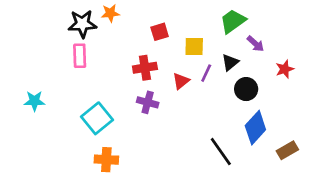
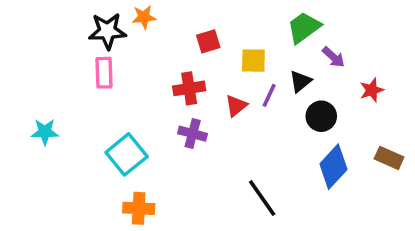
brown rectangle: (287, 150) -> (389, 158), moved, turned 54
black line: (221, 152) -> (262, 198), moved

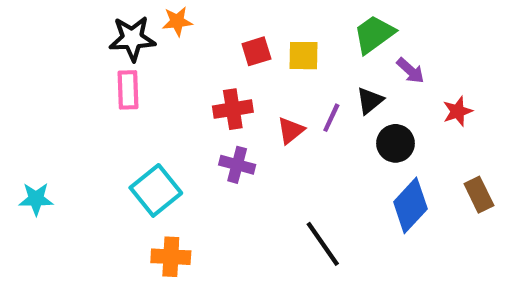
yellow square: (253, 61) -> (303, 56), moved
cyan star: (45, 132) -> (36, 199), moved
brown rectangle: (389, 158) -> (479, 195), turned 40

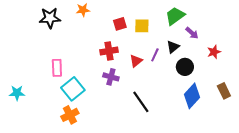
black star: (132, 39) -> (50, 18), moved
pink rectangle: (128, 90) -> (57, 68), moved
black line: (323, 244) -> (141, 102), moved
orange cross: (171, 257) -> (70, 115), moved, turned -30

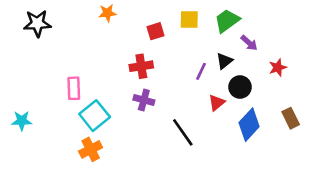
black star: (50, 18) -> (37, 23), moved
yellow square: (142, 26) -> (189, 19), moved
red triangle: (136, 61) -> (217, 103), moved

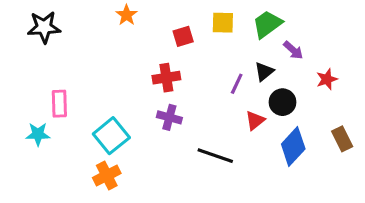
orange star: (107, 13) -> (127, 15), turned -30
pink rectangle: (74, 88) -> (59, 104), moved
cyan star: (22, 121) -> (38, 134), moved
black line: (183, 132) -> (215, 156), turned -36

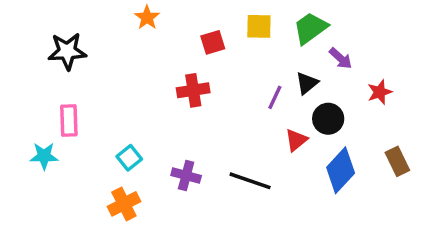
black star: (44, 27) -> (67, 51), moved
purple cross: (169, 117) -> (186, 176), moved
cyan square: (111, 136) -> (129, 158), size x0.6

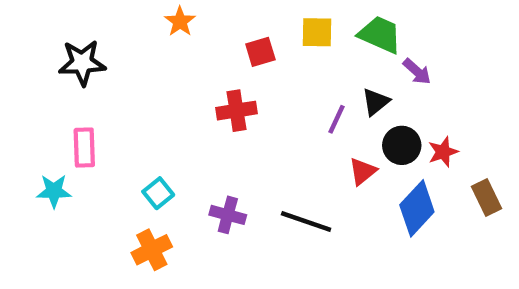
green trapezoid: (310, 28) -> (380, 34), turned 60
red star: (380, 92) -> (443, 152), moved

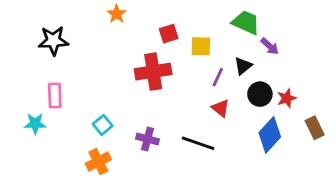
yellow square: (317, 32) -> (201, 46), moved
red cross: (236, 111) -> (153, 72), size x1.4
red triangle: (363, 171) -> (221, 108), moved, turned -42

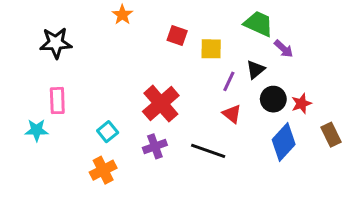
red square: (169, 34) -> (177, 35), turned 36
red cross: (153, 72) -> (161, 104), moved, turned -32
purple cross: (148, 139) -> (155, 146), turned -35

